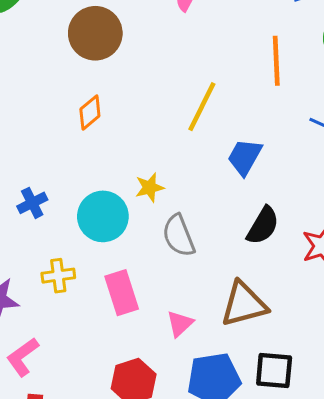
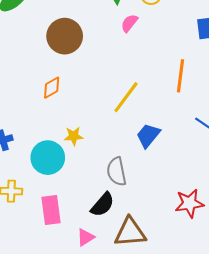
yellow star: (150, 188) -> (74, 136), moved
black semicircle: (263, 226) -> (103, 205), moved
gray semicircle: (179, 236) -> (117, 172), moved

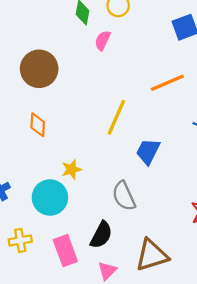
orange line: (180, 76) -> (167, 83), turned 72
orange diamond: (52, 88) -> (38, 125), turned -45
black semicircle: (103, 205) -> (101, 235), moved

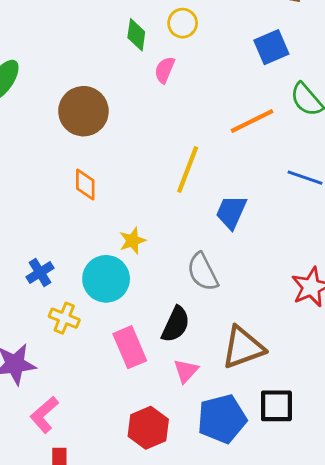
yellow cross: (20, 240) -> (64, 318), moved, turned 35

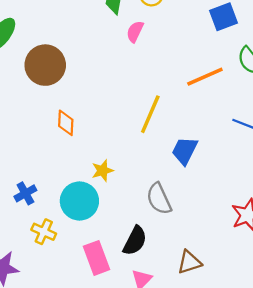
brown circle: (83, 111) -> (45, 65), moved
brown triangle: (243, 347) -> (189, 262), size x0.7

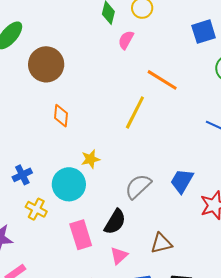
orange line: (205, 77) -> (162, 80), moved, turned 52
blue trapezoid: (185, 151) -> (182, 181), moved
gray semicircle: (159, 199) -> (138, 186), turned 68

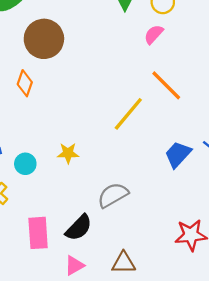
pink semicircle: (126, 40) -> (154, 34), moved
orange diamond: (61, 116) -> (25, 83), moved
blue trapezoid: (182, 181) -> (178, 154), moved
cyan circle: (69, 184) -> (25, 164), moved, size x0.6

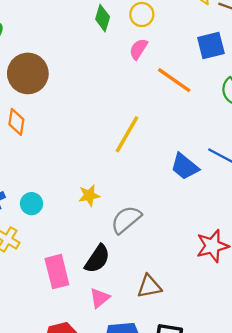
orange line: (166, 85) -> (174, 80), moved
yellow star: (68, 153) -> (89, 195), moved
blue trapezoid: (178, 154) -> (185, 166), turned -84

